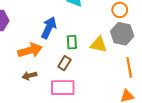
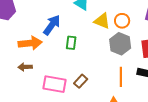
yellow triangle: (99, 45) -> (102, 21), moved
brown rectangle: (64, 63) -> (81, 81), moved

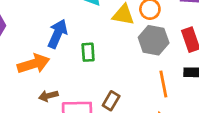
brown arrow: (25, 67) -> (48, 96), moved

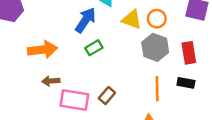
blue arrow: (58, 34) -> (85, 20), moved
green rectangle: (88, 52) -> (94, 48), turned 54

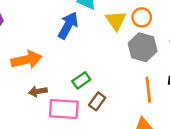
yellow triangle: (132, 20) -> (116, 21), turned 40
green rectangle: (94, 48) -> (81, 80), moved

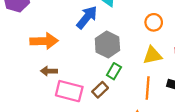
yellow triangle: (116, 21) -> (152, 55), moved, turned 42
gray hexagon: (143, 47) -> (107, 44), moved
green rectangle: (81, 80) -> (114, 71), moved, turned -35

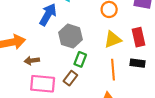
brown arrow: (49, 71) -> (32, 61), moved

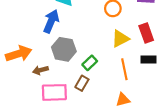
gray hexagon: (71, 36) -> (64, 49), moved
green rectangle: (80, 59) -> (90, 63), turned 32

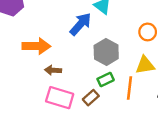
gray hexagon: (64, 49) -> (106, 52), moved
orange line: (124, 69) -> (129, 88), moved

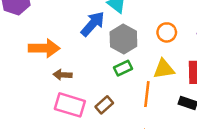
gray hexagon: (106, 52) -> (123, 39), moved
green rectangle: (106, 79) -> (123, 68), moved

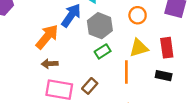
orange arrow: (44, 48) -> (47, 37), moved, turned -44

